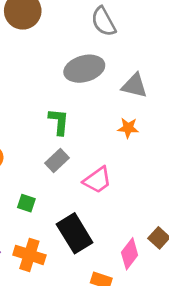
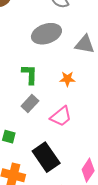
orange star: (128, 128) -> (67, 79), moved

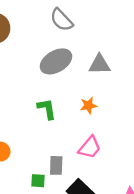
gray rectangle: (30, 103) -> (56, 165), moved, turned -30

